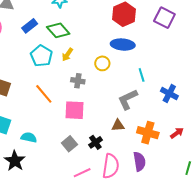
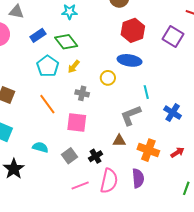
cyan semicircle: (29, 137) -> (40, 147), moved

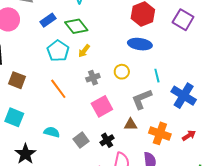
yellow circle: (108, 78) -> (122, 72), moved
gray cross: (82, 93) -> (93, 78), turned -32
blue cross: (173, 113) -> (184, 96), size x1.4
pink square: (77, 123) -> (102, 106), moved, turned -35

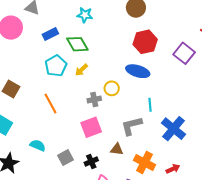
yellow circle: (122, 72) -> (112, 88), moved
gray cross: (93, 78) -> (94, 99), moved

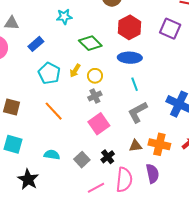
green diamond: (77, 44) -> (90, 43), moved
yellow circle: (112, 88) -> (95, 76), moved
cyan line: (150, 105) -> (135, 84), moved
brown triangle: (117, 149) -> (135, 146), moved

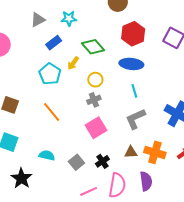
gray triangle: (12, 23) -> (38, 20), moved, turned -35
blue rectangle: (36, 44) -> (54, 43), moved
yellow arrow: (75, 71) -> (73, 63), moved

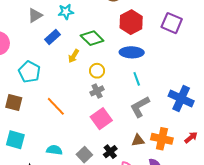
cyan pentagon: (50, 74) -> (29, 72), moved

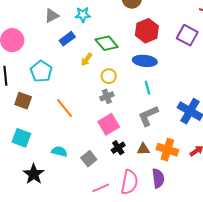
black cross: (110, 152) -> (118, 148), moved

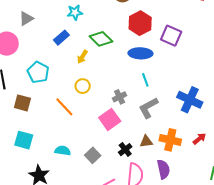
gray triangle: (52, 16) -> (26, 18), moved
purple square: (187, 35) -> (171, 36), moved
yellow circle: (109, 76) -> (83, 86), moved
gray cross: (107, 96) -> (120, 97), moved
black cross: (118, 148) -> (125, 150), moved

